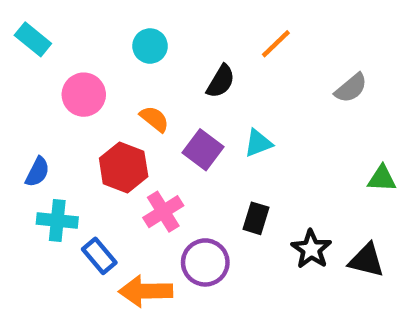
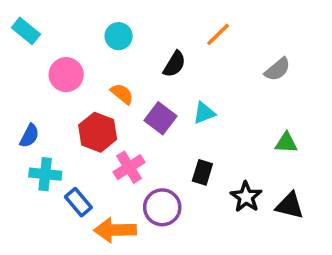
green triangle: (382, 179) -> (286, 143), moved

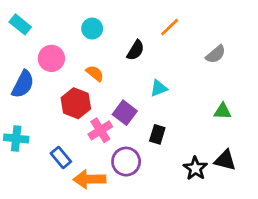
purple square: (160, 118) -> (125, 113), moved
blue semicircle: (29, 136) -> (23, 84), moved, size x1.5
cyan cross: (45, 174) -> (16, 138), moved
black star: (246, 197) -> (195, 168), moved

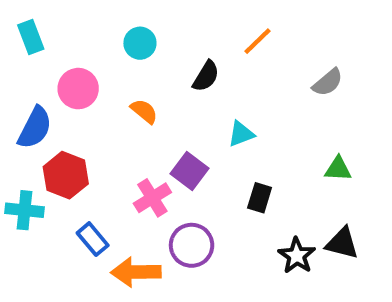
cyan rectangle: (20, 24) -> (31, 37), turned 30
red hexagon: (76, 103) -> (66, 175), moved
black rectangle: (157, 134) -> (260, 198), moved

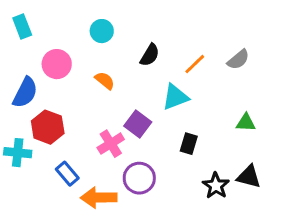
orange line: (258, 41) -> (195, 64), moved
cyan triangle: (241, 134) -> (175, 97), size x1.4

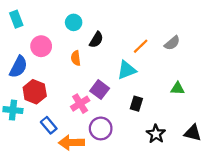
black semicircle: (150, 55) -> (96, 40), moved
orange semicircle: (105, 81) -> (76, 58), turned -136
black triangle: (249, 177) -> (193, 133), moved

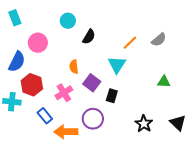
orange semicircle: (76, 58) -> (74, 67), moved
cyan triangle: (127, 70) -> (117, 65), turned -36
pink cross: (80, 104) -> (64, 93), moved
black rectangle: (136, 104) -> (112, 96), moved
black triangle: (193, 133) -> (178, 123), turned 30

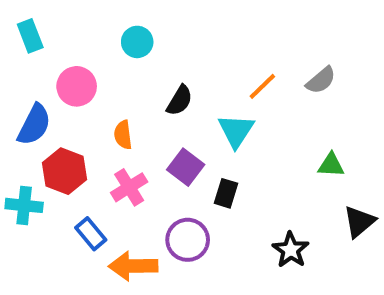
black semicircle: (89, 37) -> (180, 100), moved
orange semicircle: (74, 67) -> (123, 135), moved
black triangle: (178, 123) -> (359, 222), moved, turned 36

